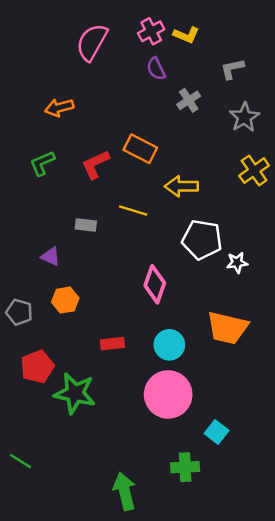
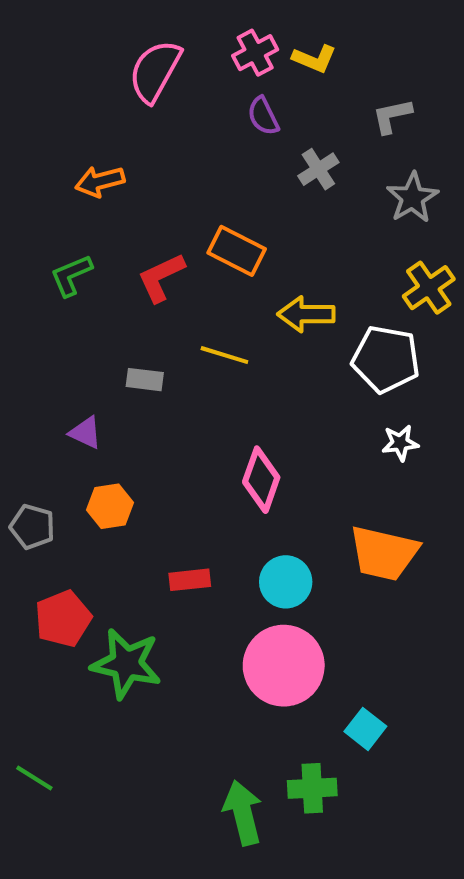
white pentagon: (202, 240) -> (386, 359), moved
green arrow: (125, 491) -> (243, 813), moved

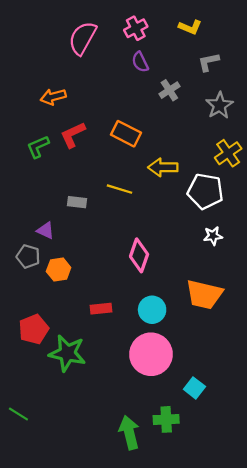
yellow L-shape: (314, 59) -> (190, 27), moved
red L-shape: (161, 277) -> (73, 135), moved
gray pentagon: (32, 527) -> (28, 256), moved

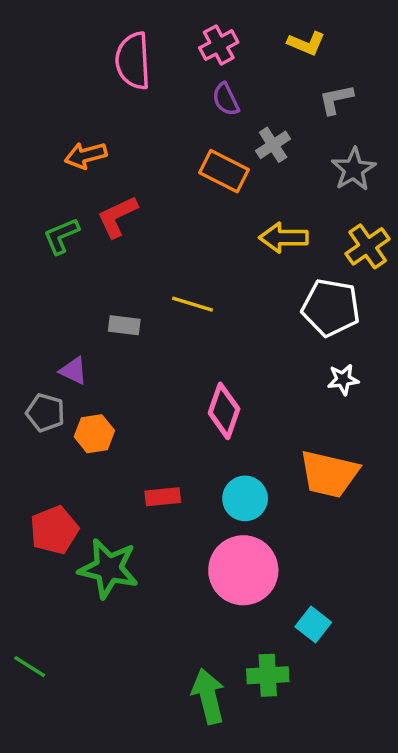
pink semicircle: (83, 38) -> (133, 61), turned -32
orange rectangle: (126, 134) -> (224, 171), moved
yellow arrow: (163, 167) -> (284, 238), moved

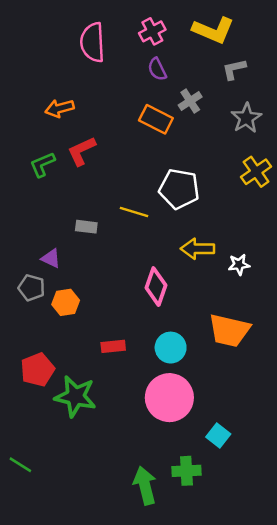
yellow L-shape: (306, 43) -> (213, 30), size x1.6
yellow arrow: (284, 238) -> (197, 249), moved
white pentagon: (331, 308) -> (179, 189), moved

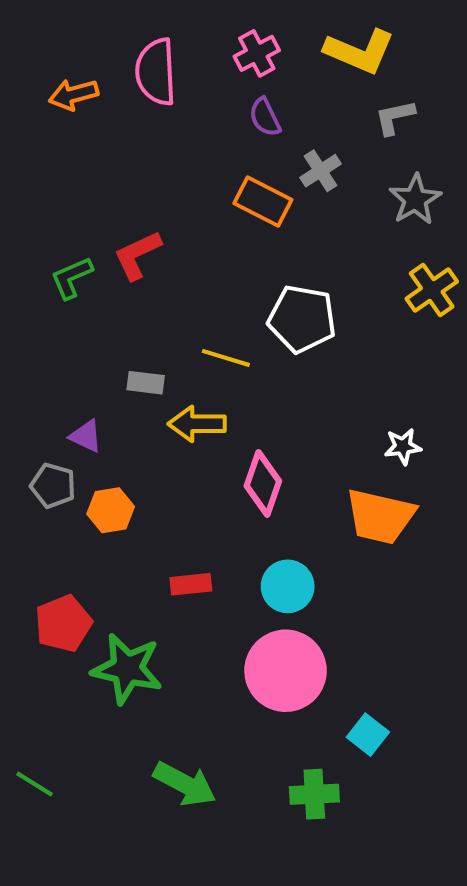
orange arrow: (60, 108) -> (74, 95), moved
yellow arrow: (197, 249) -> (197, 424), moved
orange trapezoid: (229, 330) -> (380, 516), moved
green arrow: (145, 486) -> (185, 784), moved, turned 132

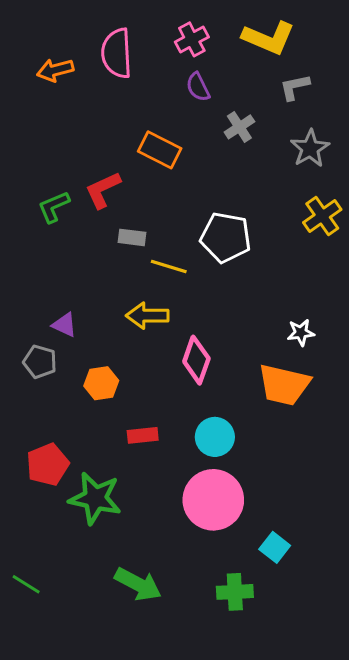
orange rectangle: (263, 202) -> (160, 150), moved
gray rectangle: (146, 383) -> (132, 237), moved
orange hexagon: (111, 510) -> (101, 383), moved

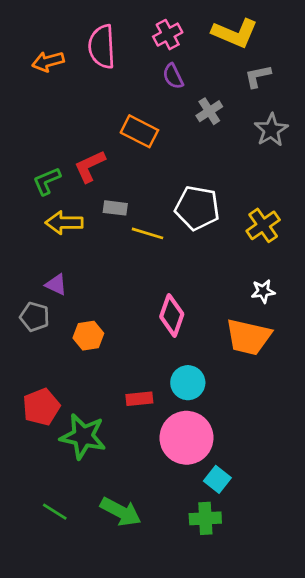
yellow cross: (322, 216) -> (263, 225), moved
yellow arrow: (147, 316) -> (64, 223), moved
red rectangle: (143, 435) -> (139, 399), moved
cyan square: (275, 547) -> (217, 479), moved
green line: (26, 584) -> (55, 512), moved

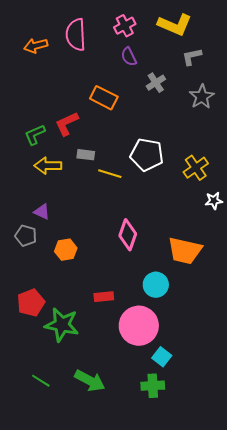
white star: (263, 291) -> (214, 201), moved
cyan circle: (188, 383) -> (156, 285), moved

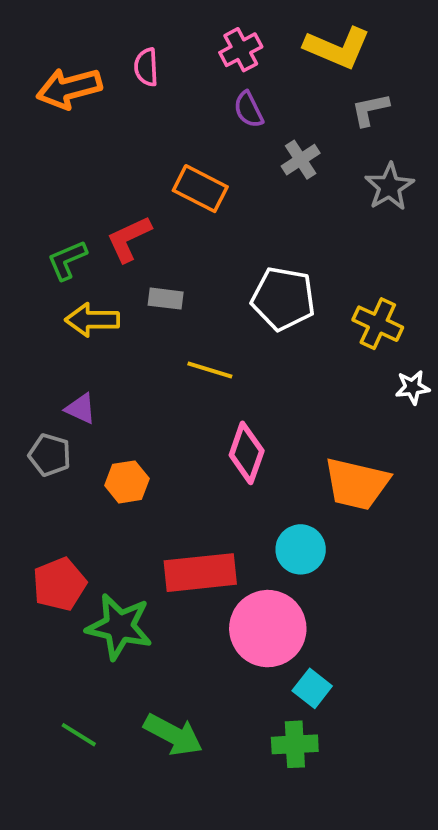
pink semicircle: (76, 35) -> (146, 67), size x0.6
orange arrow: (36, 46) -> (69, 88), size x1.4
yellow cross: (196, 168) -> (378, 324), turned -30
yellow line: (110, 174) -> (210, 370), moved
red rectangle: (104, 297) -> (200, 573), size x1.8

